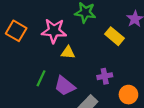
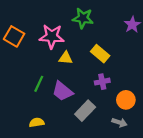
yellow rectangle: (114, 36) -> (100, 54), moved

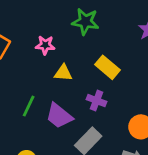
pink star: (52, 36) -> (45, 45), size x0.6
purple cross: (102, 82) -> (96, 101), moved, turned 32

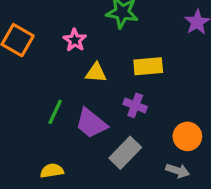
pink star: (45, 45) -> (75, 40), turned 30
yellow rectangle: (108, 67) -> (148, 66), turned -45

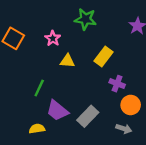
yellow rectangle: (148, 66) -> (104, 56), turned -48
purple cross: (135, 105) -> (117, 84), moved
purple trapezoid: (91, 123) -> (57, 111), moved

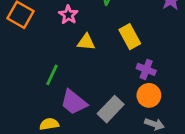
yellow rectangle: (104, 56) -> (130, 37), turned -66
orange circle: (131, 105) -> (149, 95), moved

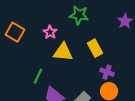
yellow triangle: (86, 42) -> (63, 52), size x1.5

